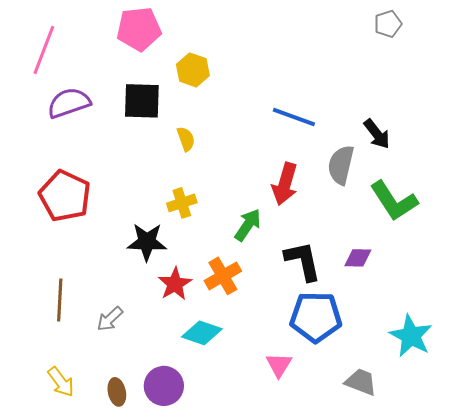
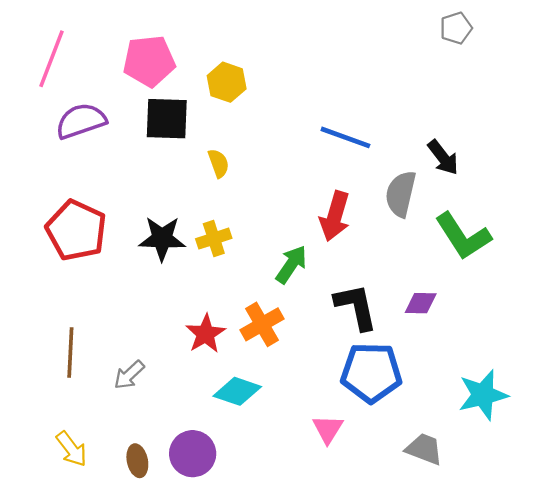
pink pentagon: (139, 29) -> (149, 61), moved
black star: (147, 242) -> (162, 239), moved
cyan star: (411, 336) -> (483, 395), turned 30

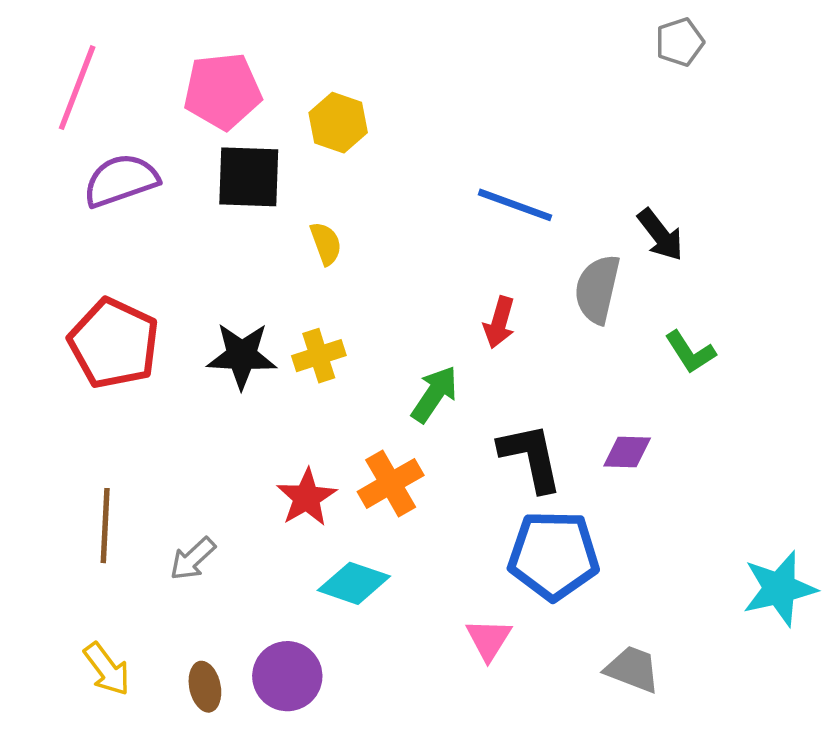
red arrow: (335, 216) -> (499, 322), size x0.7
green L-shape: (463, 236) -> (690, 352), size x0.6
cyan star: (483, 395) -> (780, 589), moved

